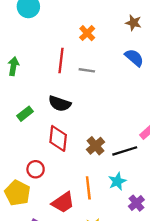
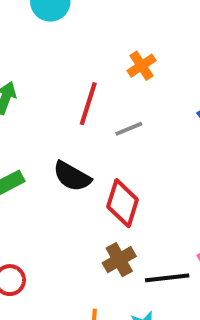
gray line: (87, 70) -> (129, 129), turned -42
red diamond: (58, 138) -> (123, 203), moved

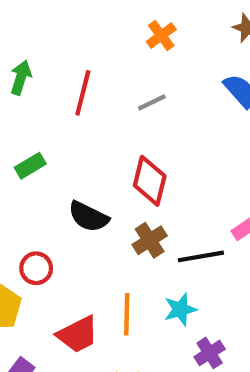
red line: (88, 104) -> (83, 93), moved
black semicircle: (72, 176) -> (88, 217), moved

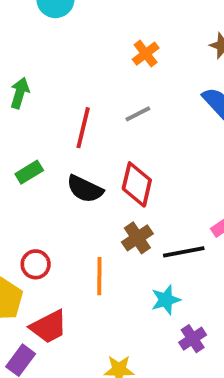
red line: (83, 93) -> (83, 128), moved
black semicircle: (88, 217) -> (85, 189), moved
orange line: (127, 314) -> (99, 276), moved
red trapezoid: (78, 334) -> (49, 327), moved

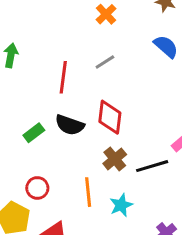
green rectangle: (29, 172) -> (34, 133), moved
cyan star: (166, 300) -> (121, 205), moved

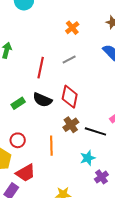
black line: (152, 166) -> (95, 131), turned 30
cyan star: (121, 205) -> (88, 158), moved

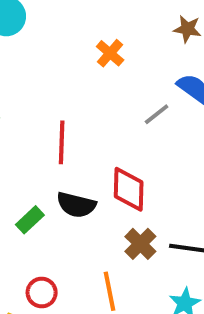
gray line: (69, 60) -> (157, 114), moved

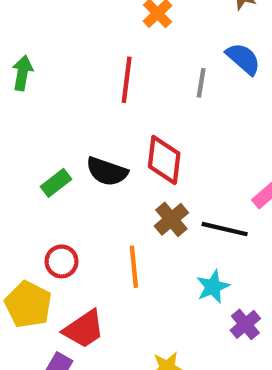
gray line: (157, 114) -> (201, 83), turned -48
red line: (62, 142) -> (127, 80), moved

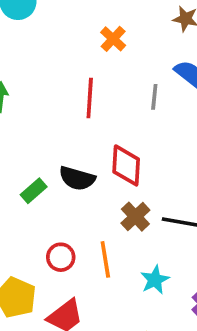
red circle: (62, 261) -> (61, 257), moved
cyan star: (213, 287) -> (155, 280), moved

